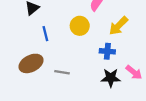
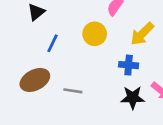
blue line: (45, 34) -> (53, 43), turned 40

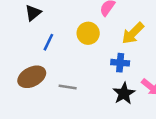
black star: (133, 98) -> (124, 93), turned -30

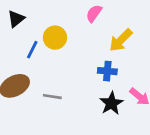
yellow circle: (88, 33) -> (55, 38), moved

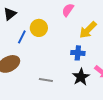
gray line: (52, 97) -> (46, 80), moved

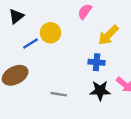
blue line: (22, 37) -> (30, 43), turned 32
black star: (81, 77) -> (100, 91), turned 30

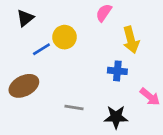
yellow arrow: (108, 35) -> (131, 40), turned -60
black star: (100, 91) -> (116, 117), moved

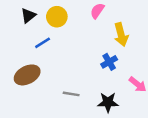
yellow circle: (65, 37) -> (57, 17), moved
blue cross: (117, 71) -> (109, 62), turned -35

